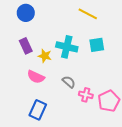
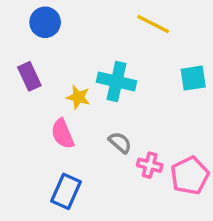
cyan square: (97, 45) -> (193, 78), moved
purple rectangle: (26, 46) -> (29, 76), moved
pink semicircle: (36, 77) -> (63, 134), turned 42

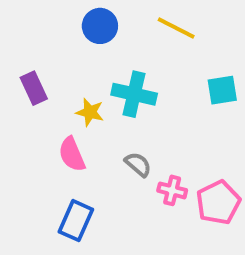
blue circle: (45, 22) -> (100, 26), moved

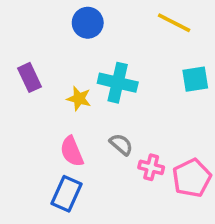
yellow line: (176, 28) -> (174, 23), moved
pink semicircle: (72, 154) -> (72, 151), moved

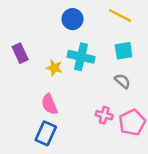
blue circle: (88, 23) -> (72, 19), moved
cyan square: (195, 79) -> (124, 51), moved
gray semicircle: (121, 144) -> (122, 81), moved

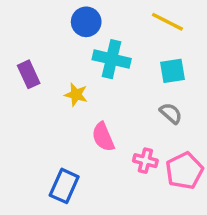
blue circle: (72, 19) -> (86, 22), moved
cyan cross: (81, 57) -> (112, 59), moved
pink semicircle: (49, 104) -> (103, 137), moved

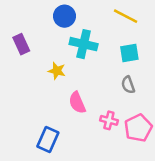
purple rectangle: (29, 74) -> (21, 44), moved
gray semicircle: (171, 113) -> (128, 85), turned -150

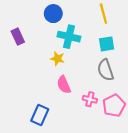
yellow line: (126, 16) -> (103, 14), turned 48
yellow star: (57, 71) -> (57, 59), moved
gray semicircle: (128, 85) -> (106, 70), size x1.5

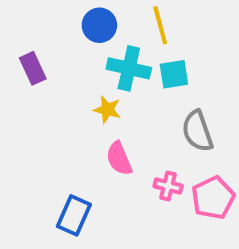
yellow line: (103, 14) -> (160, 25), moved
cyan square: (107, 44) -> (174, 74), moved

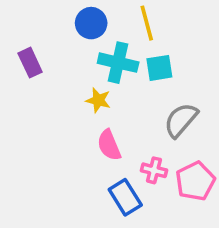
gray semicircle: (197, 131) -> (181, 120), turned 60
blue rectangle: (74, 215) -> (125, 197), moved, turned -56

